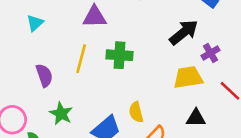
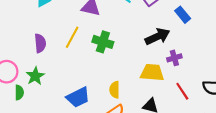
yellow semicircle: (136, 112) -> (115, 90), moved
green star: (61, 114) -> (35, 76), moved

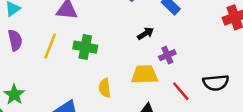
black arrow: (157, 36) -> (146, 33), size x0.6
purple semicircle: (40, 43) -> (15, 40), moved
yellow semicircle: (115, 90) -> (105, 88), moved

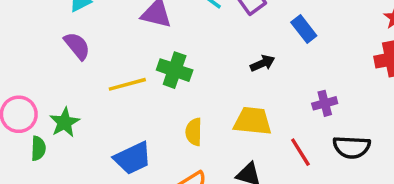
purple semicircle: (15, 40) -> (77, 46), turned -35
yellow line: (50, 46) -> (127, 84), moved, turned 45
purple cross: (167, 55) -> (325, 103), moved

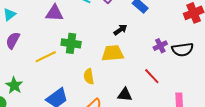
purple semicircle: (77, 46) -> (13, 40), turned -102
yellow trapezoid: (253, 121) -> (113, 53), moved
black semicircle: (352, 147) -> (183, 50), moved

